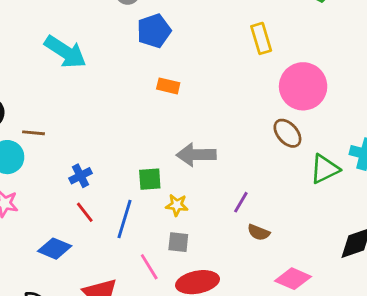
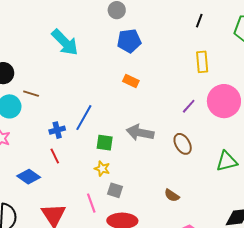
brown ellipse: (287, 133) -> (183, 144), moved
purple line: (241, 202) -> (189, 106), moved
yellow star: (177, 205) -> (102, 169), moved
blue line: (125, 219) -> (84, 118), moved

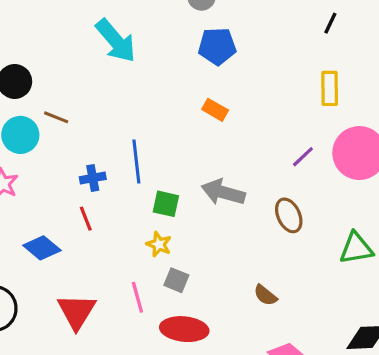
blue line: (84, 118) -> (136, 162), turned -40

